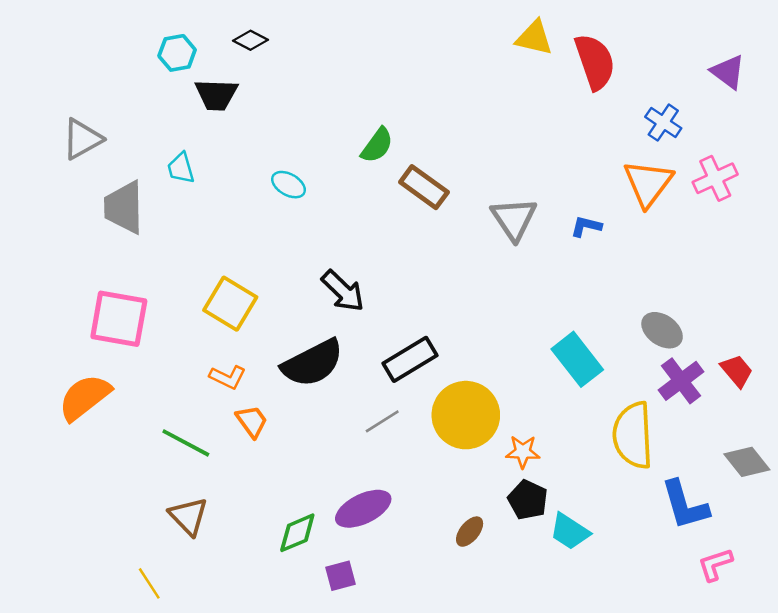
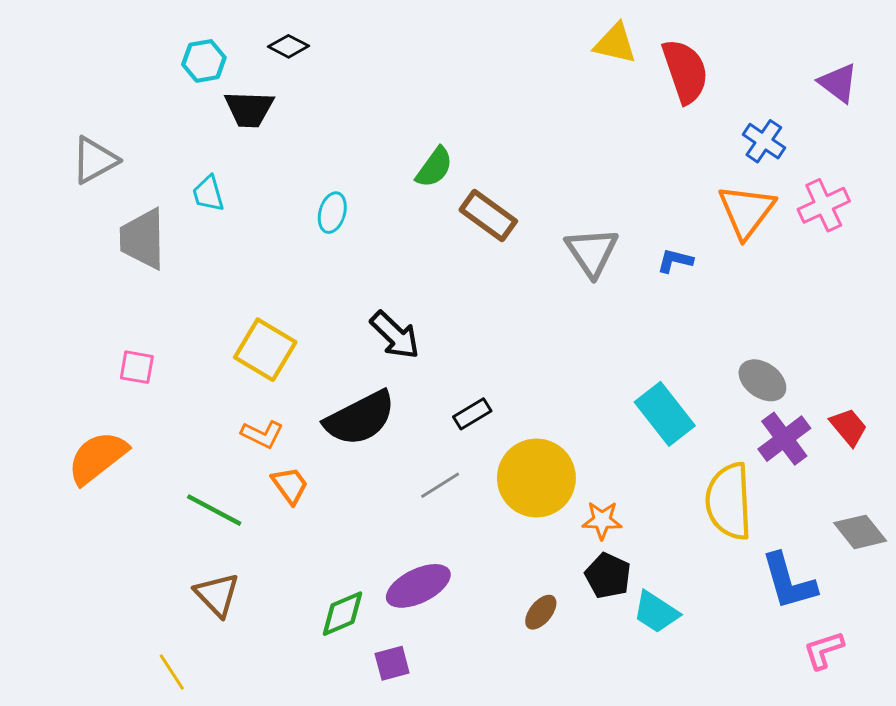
cyan ellipse: (289, 185) -> (332, 213), turned 76
pink square: (119, 319) -> (137, 367), size x0.5
black rectangle: (410, 359) -> (472, 414), size x0.6

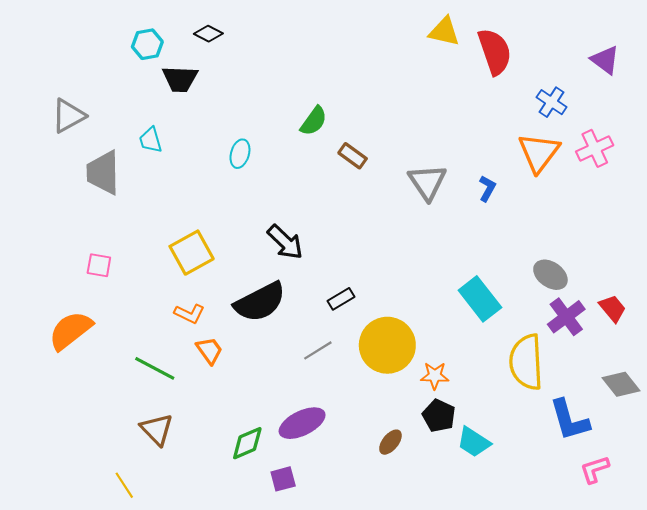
brown rectangle: (488, 216) -> (353, 156), size x0.7
blue L-shape: (675, 261) -> (487, 188), turned 105
yellow square: (265, 350) -> (192, 253), turned 30

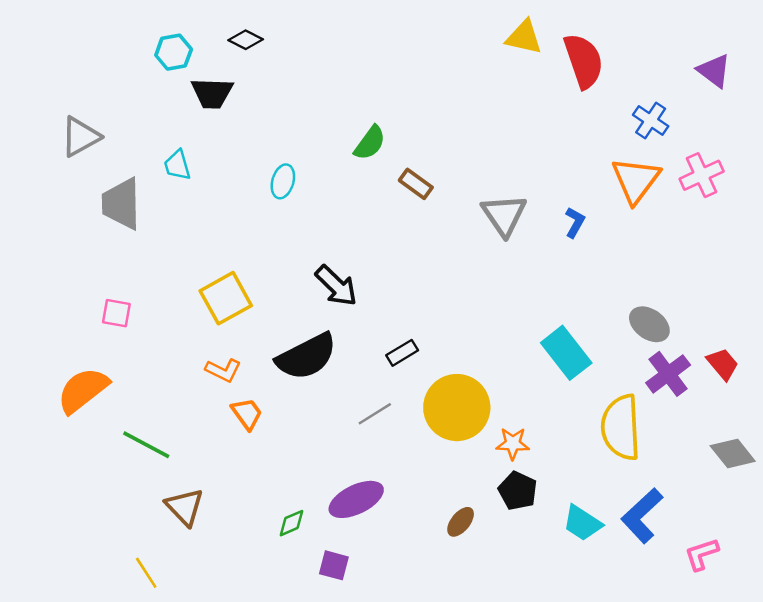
green line: (155, 368) -> (146, 445), moved
blue L-shape: (569, 420) -> (642, 516), moved, turned 63
cyan trapezoid: (474, 442) -> (582, 523), moved
green diamond: (247, 443) -> (292, 523), size x0.7
purple square: (283, 479) -> (334, 565), turned 30

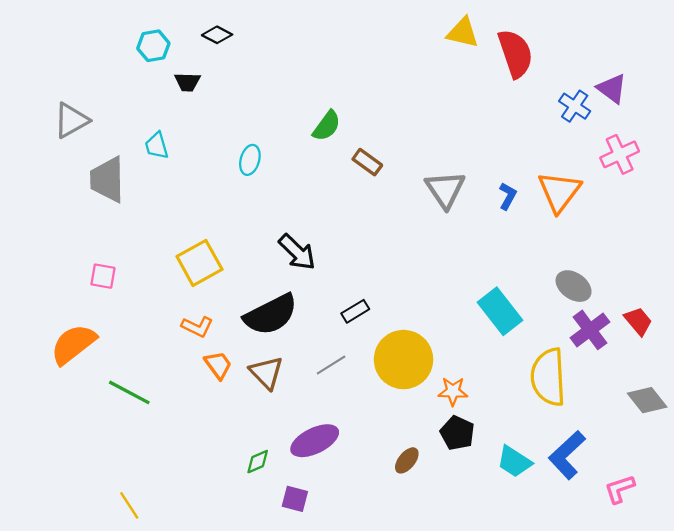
purple triangle: (714, 71) -> (612, 89), moved
black trapezoid: (212, 93) -> (187, 82), size x0.7
orange triangle: (636, 180) -> (559, 192), moved
brown triangle: (185, 507) -> (266, 373), moved

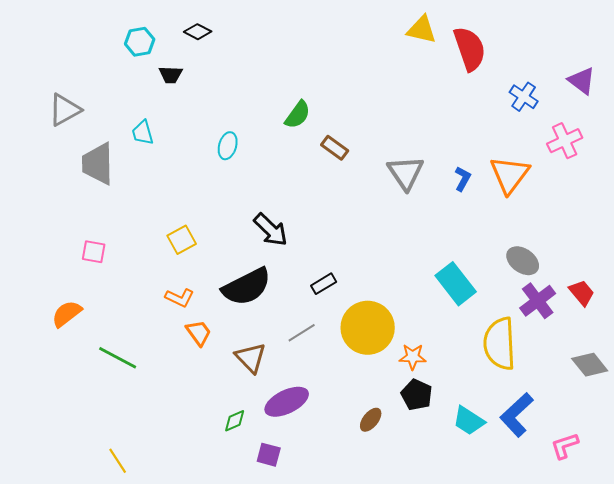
purple triangle: (612, 89) -> (582, 81), moved
yellow square: (199, 263) -> (182, 240), size x0.7
orange semicircle: (73, 344) -> (67, 314), size x0.7
brown triangle: (266, 373) -> (251, 358), moved

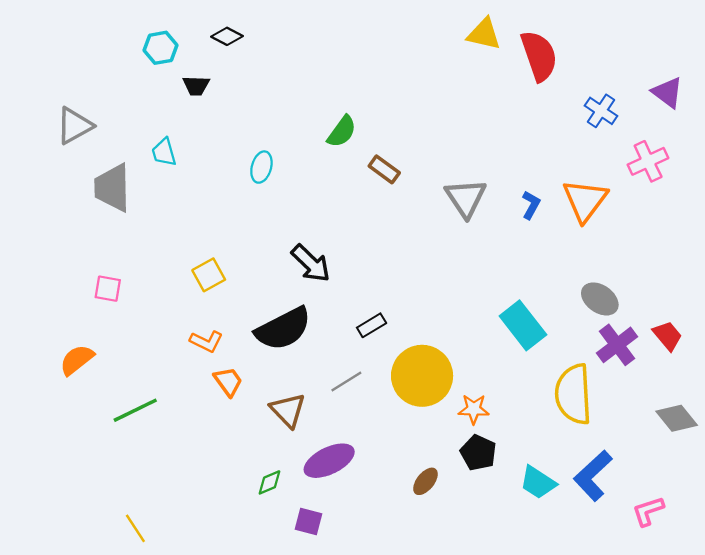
green line: (118, 358) -> (135, 410), turned -54

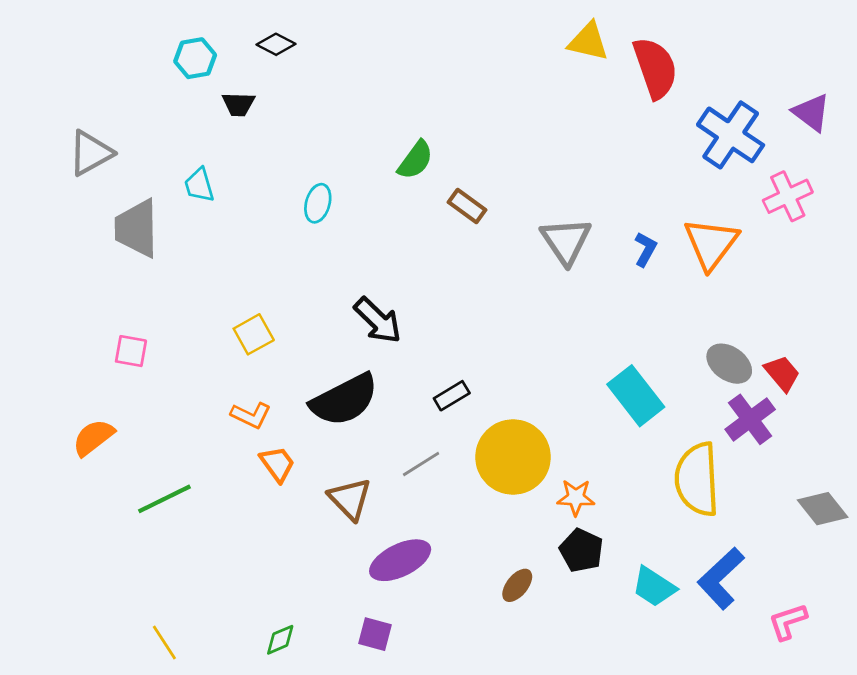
blue cross: (601, 111) -> (731, 135), size x1.6
red trapezoid: (668, 336) -> (782, 373), moved
green diamond: (269, 482) -> (280, 640), moved

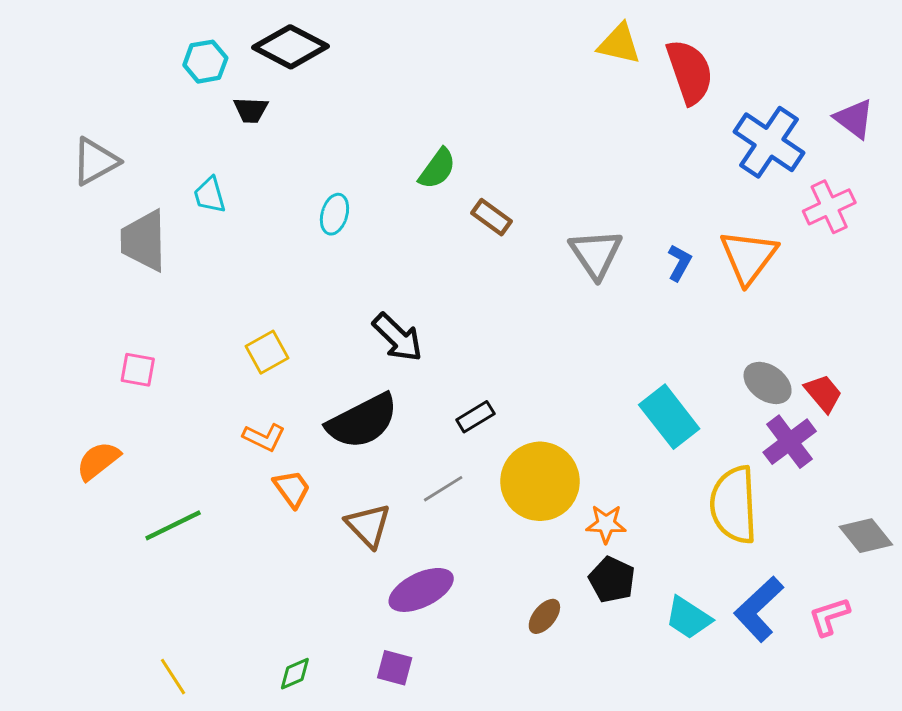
black diamond: (276, 44) -> (290, 47), size x1.8
pink L-shape: (788, 622) -> (829, 616), moved

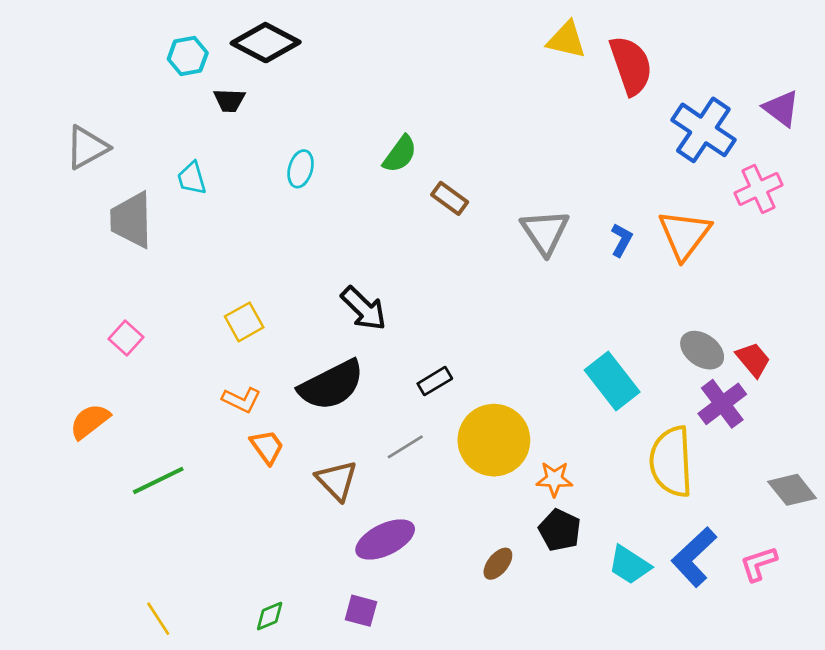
cyan ellipse: (334, 214) -> (301, 169), moved
pink square: (138, 370) -> (126, 338), turned 32

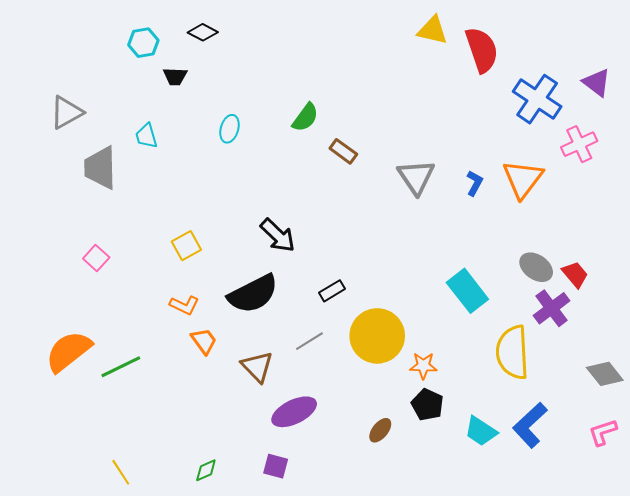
black diamond: (266, 43) -> (203, 32), size x0.6
orange semicircle: (90, 421) -> (69, 351), moved, size x1.5
pink L-shape: (758, 564) -> (603, 432), moved

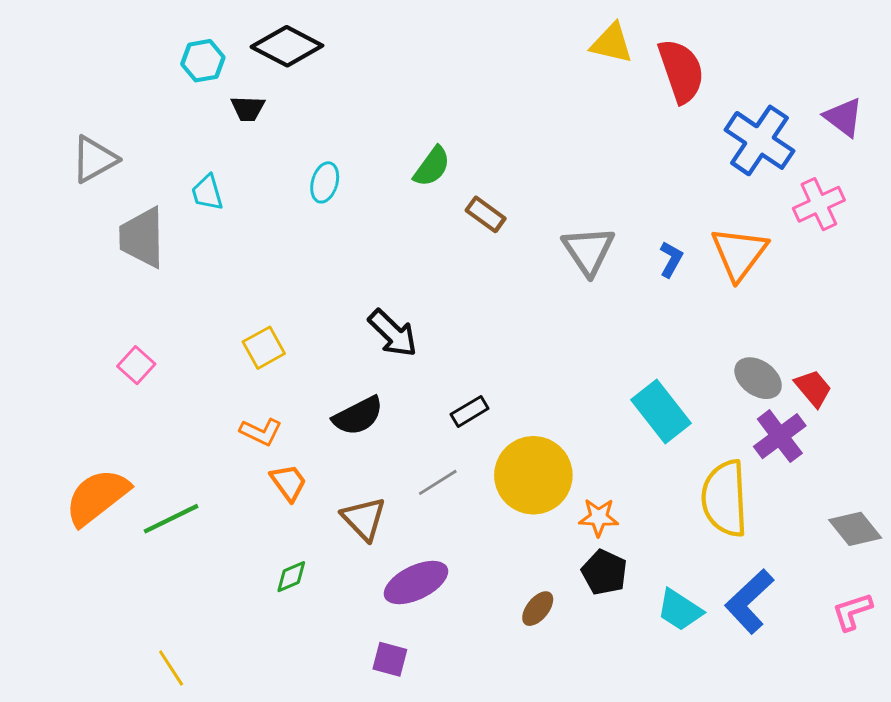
black diamond: (203, 32) -> (287, 46), size x1.6
black semicircle: (253, 294) -> (358, 416), size x0.7
green diamond: (206, 470) -> (291, 577), moved

